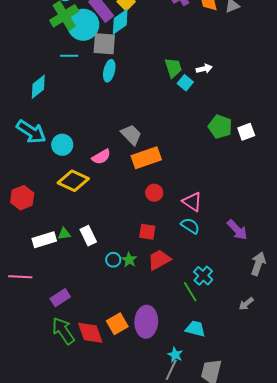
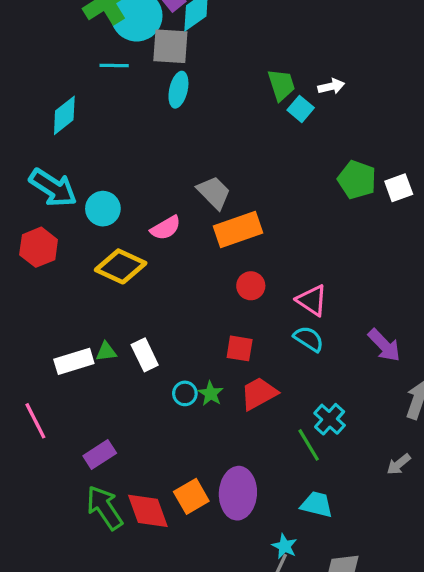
red hexagon: (22, 198) -> (39, 247), moved
pink line: (20, 277) -> (35, 421), turned 60

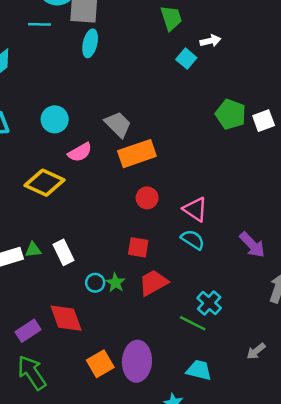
green trapezoid: (281, 85) -> (171, 18), moved
cyan circle: (103, 209) -> (55, 119), moved
green line: (309, 445) -> (193, 323), turned -32
gray arrow: (399, 464) -> (256, 351), moved
red diamond: (148, 511) -> (66, 318), moved

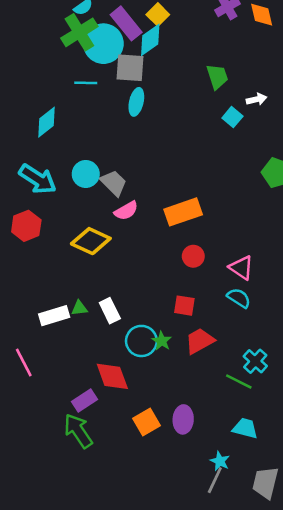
cyan circle: (55, 119) -> (86, 174), moved
gray trapezoid: (118, 124) -> (114, 183), moved
cyan circle: (95, 283) -> (141, 341), size x1.6
purple rectangle: (28, 331) -> (84, 400), moved
purple ellipse: (137, 361) -> (183, 419), size x0.7

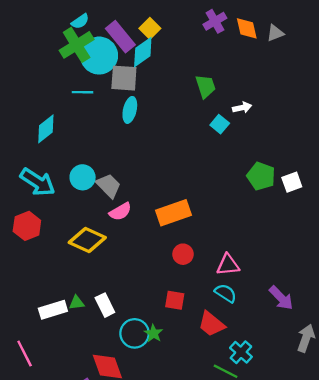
pink triangle: (241, 268) -> (228, 265), turned -40
red trapezoid: (200, 341) -> (211, 324), moved, turned -112

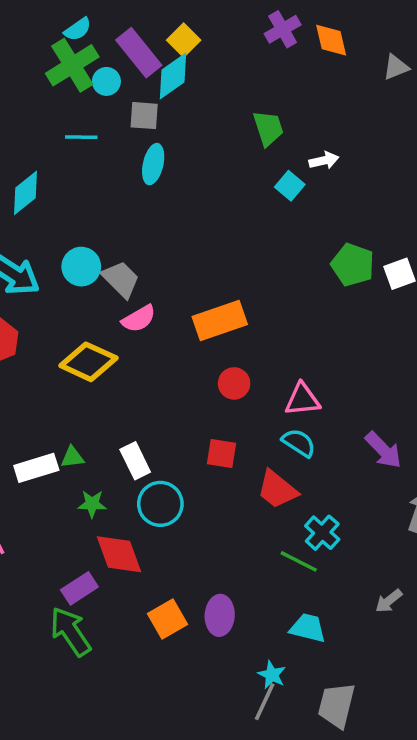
gray triangle: (275, 33) -> (396, 67), moved
cyan circle: (99, 56) -> (106, 81), size x0.5
gray square: (124, 78) -> (144, 116), size x0.7
white rectangle: (105, 305) -> (135, 461), moved
green star: (153, 333) -> (92, 504), moved, turned -30

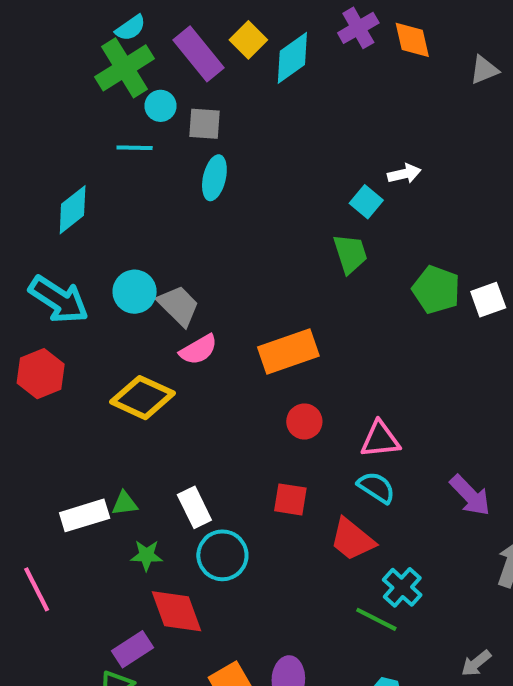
cyan diamond: (173, 76) -> (292, 58), moved
cyan circle: (106, 81) -> (161, 106), moved
green trapezoid: (268, 128) -> (350, 254), moved

